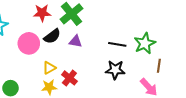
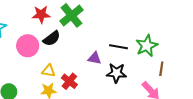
purple triangle: (76, 41) -> (94, 58), moved
yellow triangle: (49, 68) -> (49, 71), turned 40

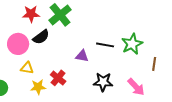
brown line: (161, 69) -> (154, 64), moved
yellow triangle: (49, 71) -> (27, 68), moved
black star: (116, 73) -> (103, 82), moved

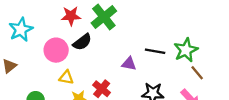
brown line: (154, 64) -> (197, 73), moved, turned -48

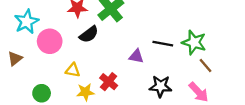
pink circle: (56, 50) -> (50, 41), moved
green star: (186, 50) -> (194, 42), turned -30

